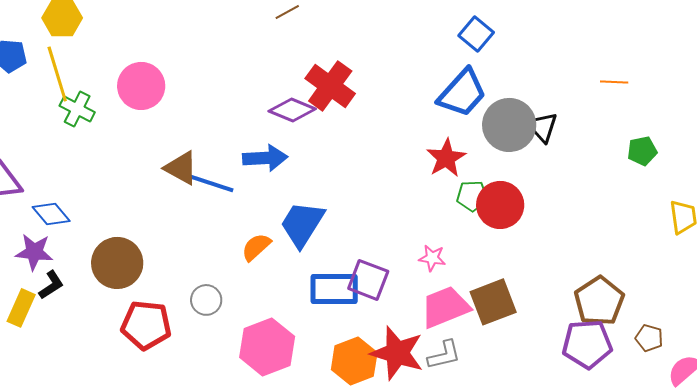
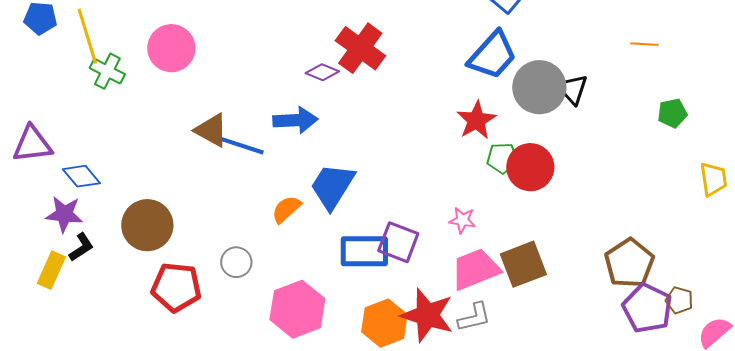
purple diamond: (292, 110) -> (322, 72), size x0.7
purple pentagon: (587, 344) -> (647, 308), moved, turned 30

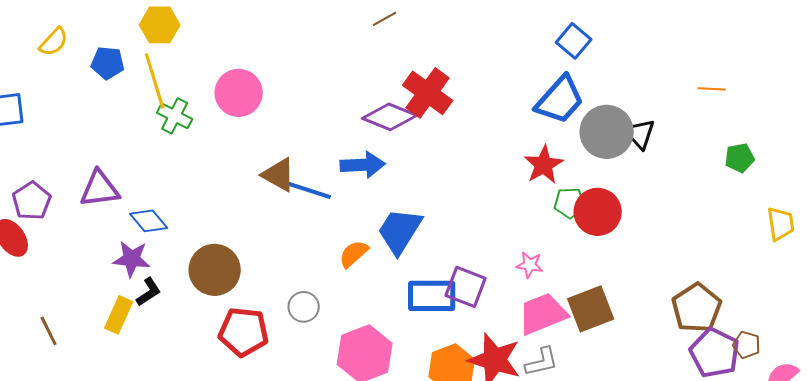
purple diamond: (322, 72) -> (390, 117), size x1.6

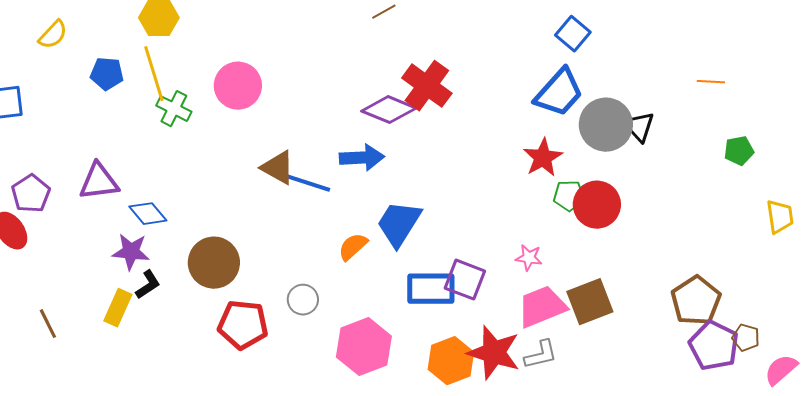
blue pentagon: (108, 63) -> (107, 74), moved

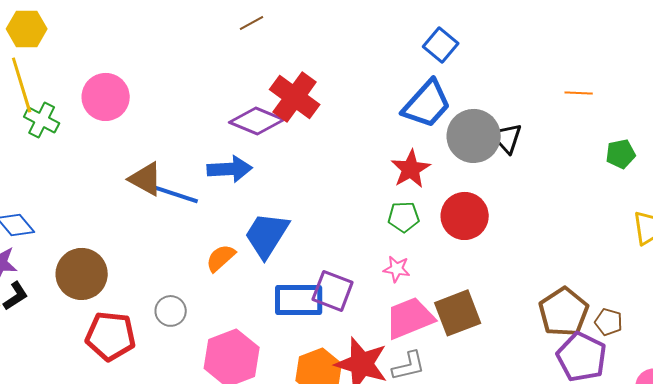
green pentagon: (739, 151) -> (621, 154), moved
green pentagon: (569, 196) -> (404, 217), moved
brown pentagon: (746, 338) -> (609, 322), moved

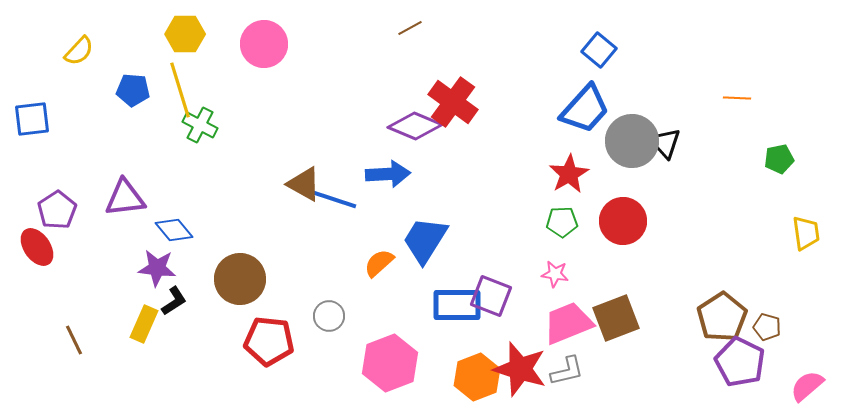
pink circle: (106, 97) -> (264, 44), moved

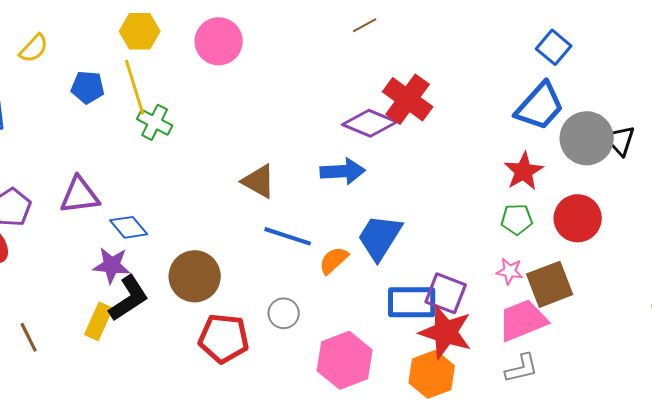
blue line: (333, 199) -> (288, 236), moved
black L-shape: (174, 301) -> (129, 298), size x1.6
brown square: (616, 318) -> (550, 284), moved
red star: (520, 369) -> (446, 332), moved

